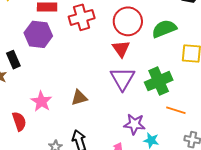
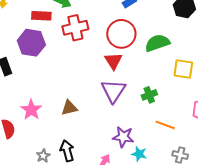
green cross: (159, 81) -> (149, 95), size x0.6

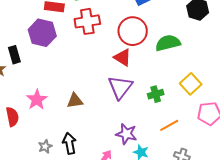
red triangle: (113, 61) -> (123, 57), turned -30
yellow square: (183, 69) -> (191, 84), moved, turned 35
orange line: (165, 125) -> (169, 125), turned -54

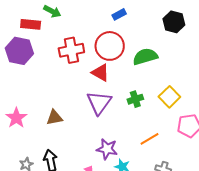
red cross: (87, 21) -> (71, 50), moved
green cross: (156, 94) -> (135, 99), moved

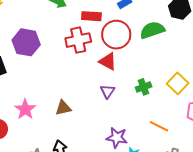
red rectangle: (31, 24) -> (91, 16), moved
green semicircle: (145, 57) -> (152, 30), moved
purple triangle: (99, 103) -> (107, 91), size x0.6
orange line: (149, 139) -> (159, 126), turned 60

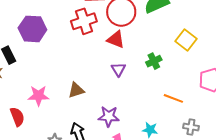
yellow square: (178, 83) -> (186, 40), moved
pink star: (25, 109) -> (38, 96), turned -30
purple star: (117, 138) -> (109, 116), moved

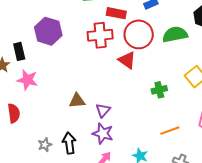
purple triangle: (118, 69) -> (103, 110), moved
pink star: (38, 96) -> (27, 80), moved
orange line: (173, 98) -> (170, 131), turned -54

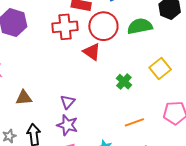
green cross: (159, 90) -> (124, 82), turned -35
brown triangle: (77, 101) -> (24, 98), moved

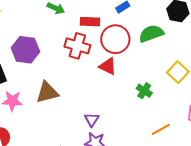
red cross: (65, 27) -> (77, 46), turned 30
brown triangle: (24, 98) -> (47, 92), moved, size x1.4

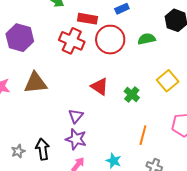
green semicircle: (151, 34) -> (147, 39), size x0.7
red triangle: (108, 66) -> (99, 87), moved
orange line: (161, 129) -> (143, 135), turned -54

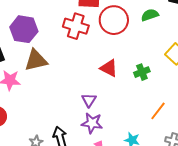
brown triangle: (35, 83) -> (36, 60), moved
green cross: (132, 95) -> (142, 72), turned 35
orange line: (143, 135) -> (158, 111), turned 30

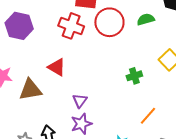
brown triangle: (36, 60) -> (30, 90), moved
red triangle: (109, 68) -> (57, 67), moved
purple star: (92, 123) -> (81, 124), turned -30

